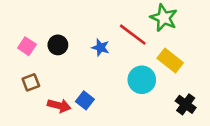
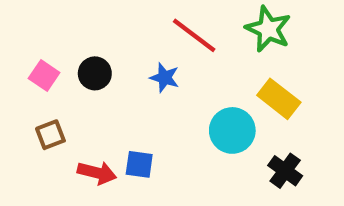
red line: (133, 35) -> (194, 35), moved
blue square: (85, 100) -> (139, 164), turned -30
black cross: (186, 104) -> (285, 171), moved

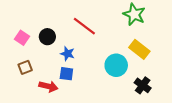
red line: (194, 35) -> (84, 26), moved
blue star: (165, 78) -> (67, 54), moved
blue square: (139, 164) -> (66, 74), moved

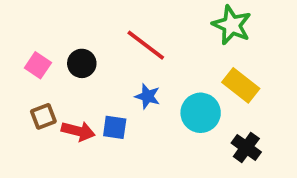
blue star: (67, 54) -> (148, 96), moved
red arrow: (48, 86) -> (78, 131), moved

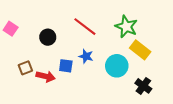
green star: (232, 25) -> (126, 27), moved
pink square: (38, 65) -> (11, 29), moved
blue square: (115, 127) -> (66, 66), moved

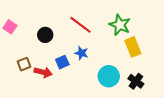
yellow rectangle: (140, 50) -> (133, 47), turned 30
blue square: (66, 66) -> (62, 62), turned -32
cyan circle: (117, 66) -> (109, 76), moved

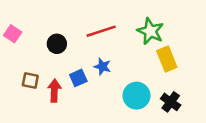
red line: (80, 25) -> (101, 31), turned -55
brown square: (24, 64) -> (30, 80), turned 32
red arrow: (43, 72) -> (54, 91), turned -102

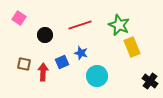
pink square: (13, 34) -> (19, 18), moved
cyan circle: (136, 96) -> (97, 76), moved
black cross: (171, 102) -> (150, 81), moved

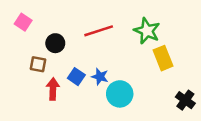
blue star: (81, 53) -> (100, 77), moved
blue square: (62, 62) -> (76, 77), turned -32
brown square: (24, 64) -> (38, 64), moved

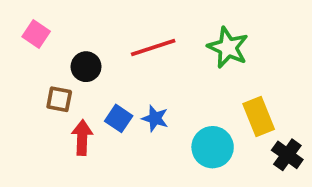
yellow rectangle: (163, 58) -> (259, 117), moved
cyan circle: (120, 94) -> (213, 147), moved

